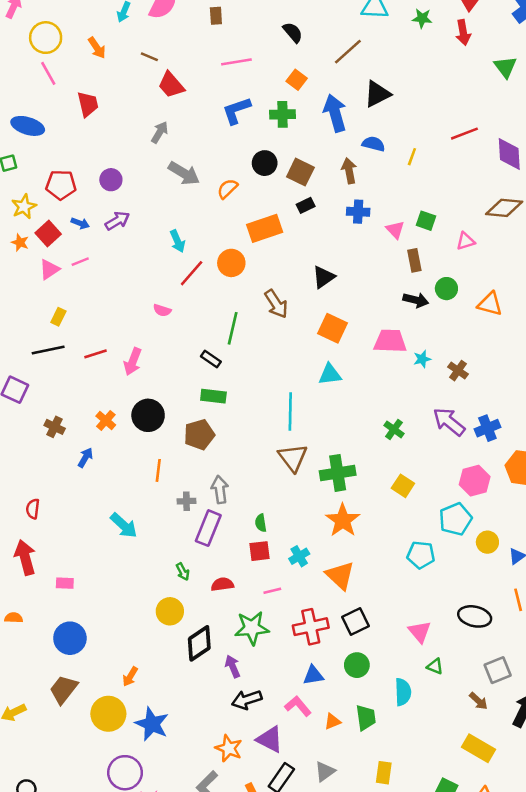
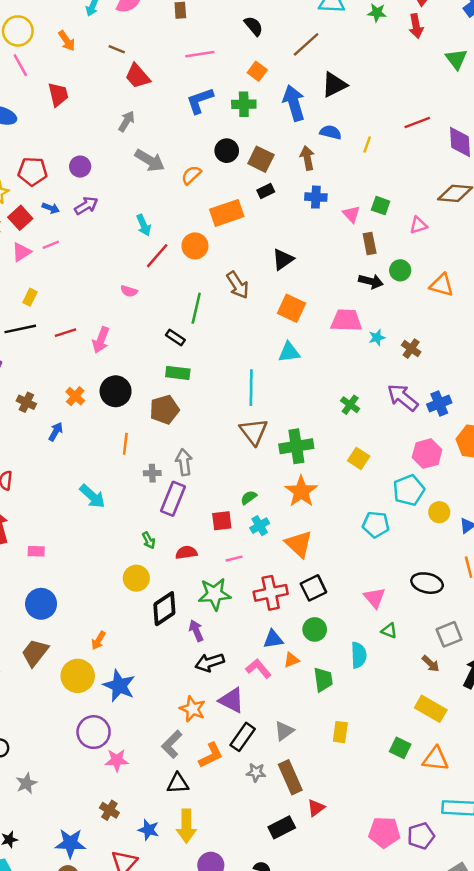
green semicircle: (261, 523) -> (249, 498), moved, turned 63
orange triangle: (332, 721) -> (291, 660), moved

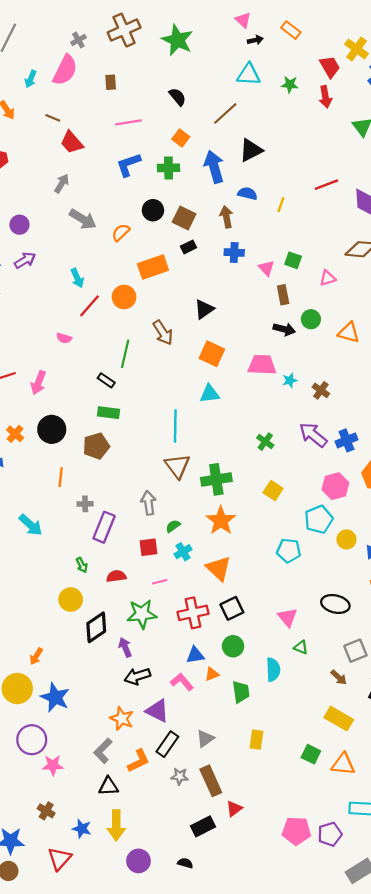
gray arrow: (184, 462) -> (149, 503), moved

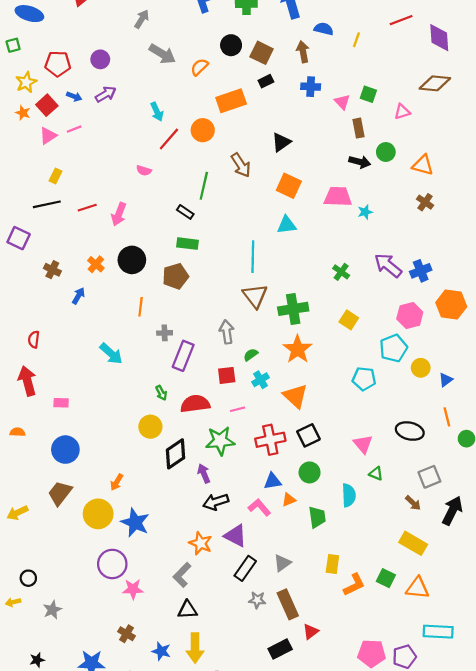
brown cross: (321, 390) -> (425, 202), moved
red semicircle: (116, 576) -> (195, 404), size x1.5
orange L-shape: (138, 761) -> (354, 585), moved

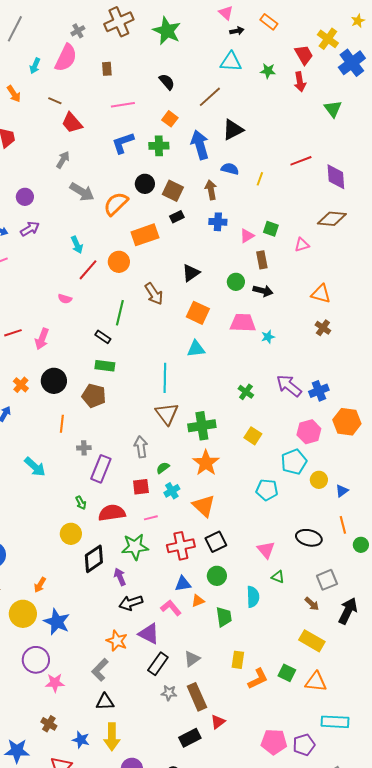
orange semicircle: (199, 67) -> (116, 204), size x1.5
pink triangle: (342, 102) -> (247, 236), turned 42
green circle: (386, 152) -> (236, 282), moved
brown pentagon: (175, 276) -> (94, 396), turned 30

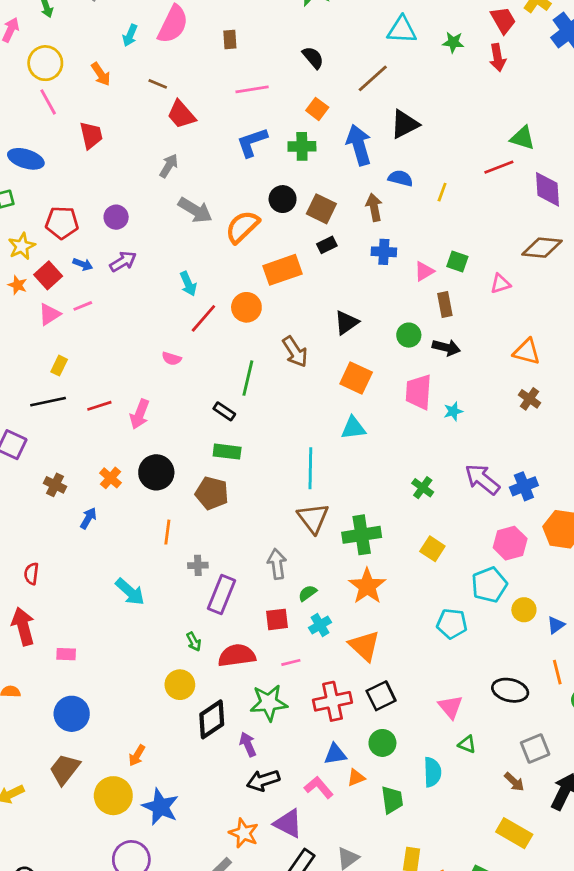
green triangle: (333, 109) -> (523, 138), moved, turned -36
pink trapezoid: (243, 323) -> (419, 392), turned -88

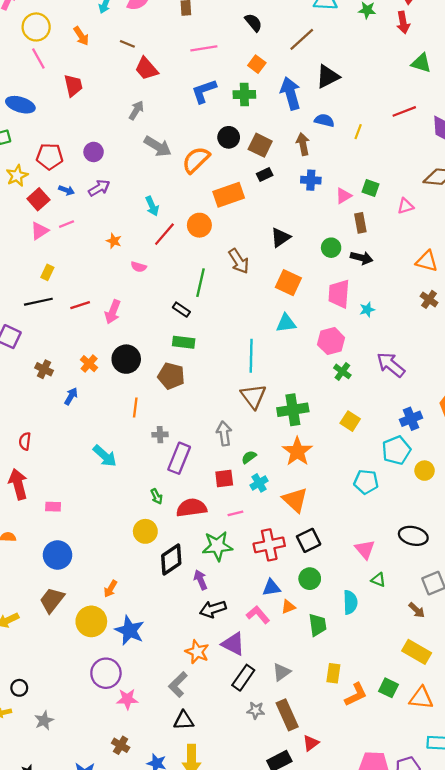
green triangle: (523, 138) -> (421, 63), moved
orange star: (18, 285) -> (114, 241), moved
blue cross: (524, 486) -> (411, 419), moved
pink hexagon: (510, 543) -> (331, 341), moved

